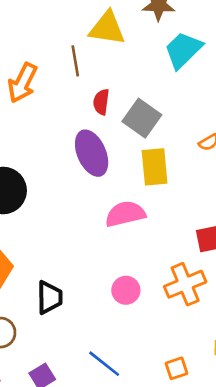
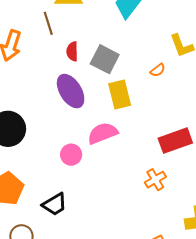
orange cross: (185, 284) -> (155, 180), size x0.7
pink circle: (126, 290) -> (71, 155), moved
black trapezoid: (50, 297) -> (55, 204), turned 68

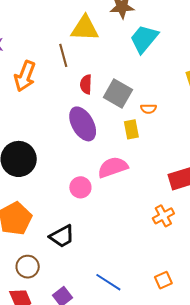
orange semicircle: (158, 70) -> (149, 109), moved, turned 35
yellow rectangle: (120, 95) -> (131, 129), size x0.7

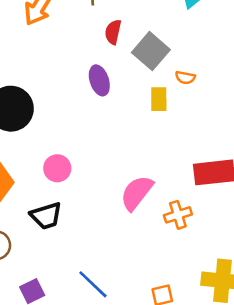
purple ellipse: (83, 124) -> (99, 80), size x0.7
pink semicircle: (113, 167) -> (137, 193), moved, turned -44
pink circle: (80, 187) -> (57, 168), moved

